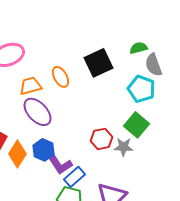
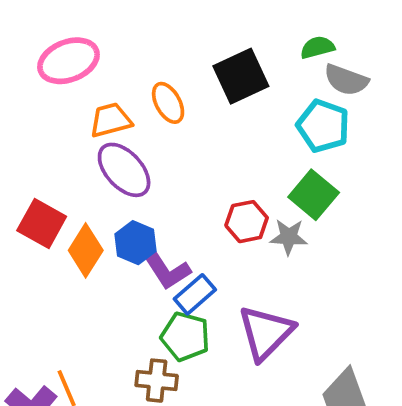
gray semicircle: (153, 65) -> (346, 80), turned -50

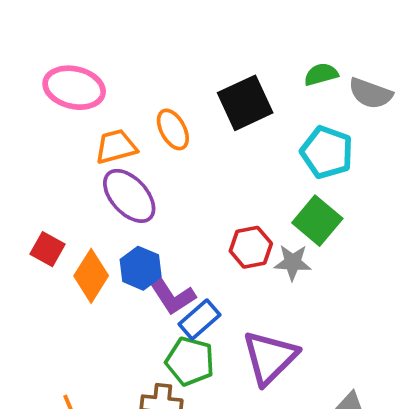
pink ellipse: (69, 61) -> (74, 88), turned 34
gray semicircle: (346, 80) -> (371, 93), moved
red square: (42, 224) -> (48, 249), size x0.7

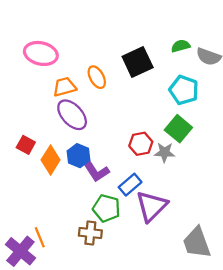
blue rectangle: (200, 319) -> (130, 185), moved

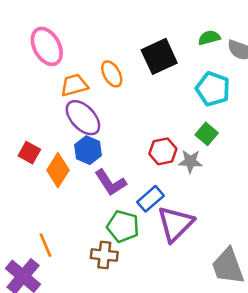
pink ellipse: (41, 53) -> (47, 46), turned 48
green square: (178, 129) -> (207, 134), size x0.7
blue hexagon: (78, 156) -> (88, 150), moved
orange line: (40, 237) -> (46, 245), moved

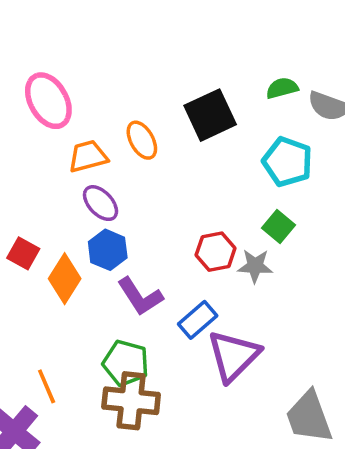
purple ellipse: (83, 118) -> (101, 203), size x0.7
green pentagon: (123, 226) -> (126, 363), moved
brown cross: (104, 255) -> (131, 401), size x1.4

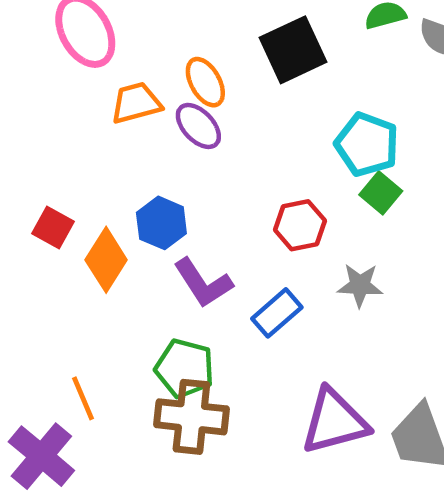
cyan pentagon: (287, 162) -> (367, 144), moved
purple ellipse: (101, 203) -> (198, 126), moved
gray star: (255, 266) -> (360, 285), moved
purple triangle: (234, 356) -> (335, 421), moved, turned 30

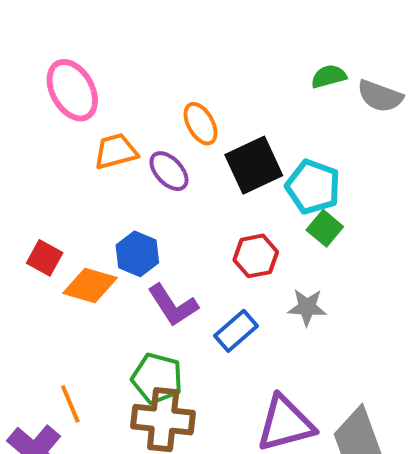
black square: (293, 50) -> (254, 165), moved
orange ellipse: (205, 82) -> (201, 124), moved
orange diamond: (106, 260) -> (90, 285), turned 74

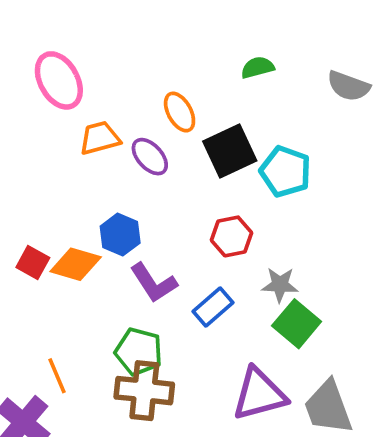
green semicircle: (329, 76) -> (258, 67), moved
green square: (325, 228) -> (297, 324), moved, size x1.4
red square: (45, 258) -> (33, 262), moved

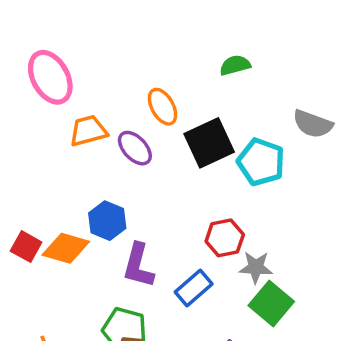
gray semicircle: (349, 86) -> (313, 124), moved
red hexagon: (232, 236) -> (225, 238), moved
purple L-shape: (154, 283) -> (138, 266), turned 48

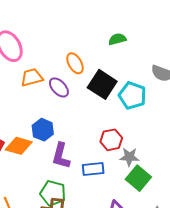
black square: (209, 143) -> (102, 84), turned -32
blue rectangle: (194, 288) -> (93, 169), turned 35

